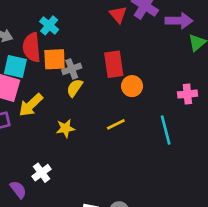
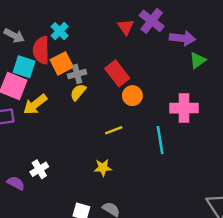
orange square: (55, 59) -> (62, 63), turned -30
red rectangle: (114, 64) -> (117, 73), turned -35
pink cross: (187, 94) -> (184, 108), size x1.5
yellow star: (65, 128) -> (103, 168), moved
purple semicircle: (18, 190) -> (16, 183), turned -30

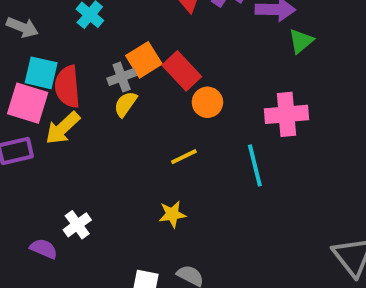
red semicircle: (41, 50) -> (68, 87), moved
orange square: (62, 63) -> (144, 60), moved

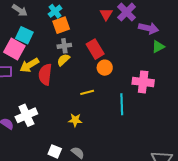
orange square: (144, 60) -> (61, 25), moved
red semicircle: (68, 87) -> (45, 74), moved
white cross: (77, 225) -> (26, 115), size x1.5

